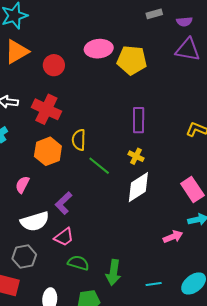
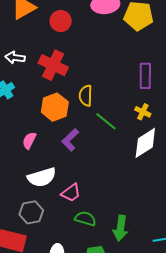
purple L-shape: (64, 203) -> (70, 140), moved

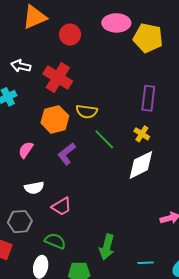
yellow semicircle: (86, 96) -> (87, 111), turned -90
white semicircle: (42, 177) -> (34, 188), size x0.7
green semicircle: (85, 219) -> (55, 241), moved

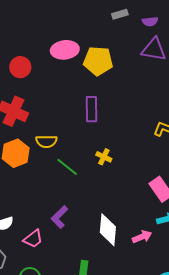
purple rectangle: (148, 98) -> (91, 109), moved
purple L-shape: (67, 154) -> (59, 217), moved
white diamond: (141, 165) -> (108, 230), moved, turned -52

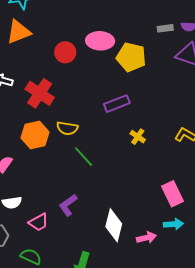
gray rectangle: (120, 14) -> (165, 28), moved
red circle: (20, 67) -> (65, 52), moved
purple rectangle: (91, 109) -> (117, 104), turned 60
yellow cross: (104, 157) -> (138, 137), moved

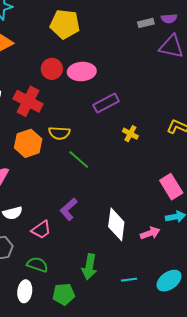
pink ellipse: (100, 41) -> (82, 72), moved
red circle: (65, 52) -> (52, 69), moved
yellow pentagon: (131, 57) -> (65, 24), moved

